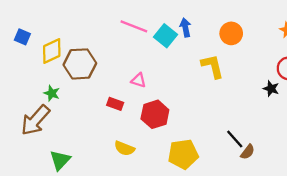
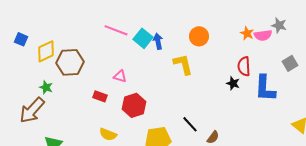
blue arrow: (185, 28) -> (158, 41), moved
black line: (235, 139) -> (190, 124), moved

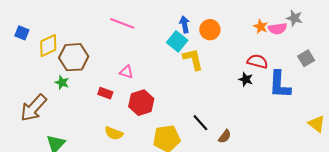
cyan square: (143, 38) -> (177, 41), moved
blue arrow: (158, 41) -> (185, 24), moved
red semicircle: (244, 66) -> (257, 61), turned 108
green star: (46, 87) -> (62, 83), moved

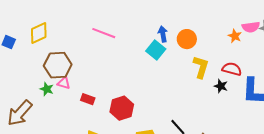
pink semicircle: (278, 29) -> (251, 27), moved
yellow diamond: (48, 46) -> (39, 33), moved
yellow L-shape: (193, 59) -> (201, 67), moved, turned 30
pink triangle: (126, 72) -> (64, 83), moved

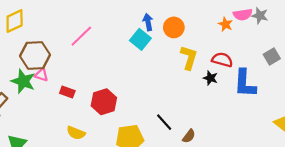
pink line: (104, 33) -> (81, 36), moved, turned -65
green star: (47, 89) -> (23, 81), size x1.6

